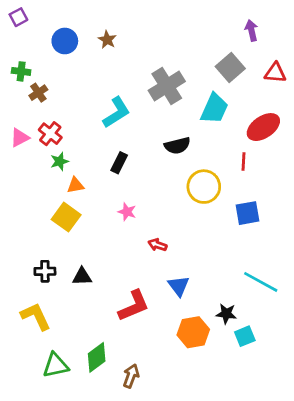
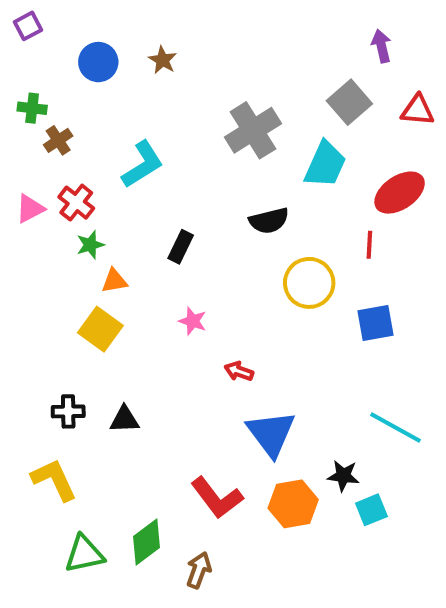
cyan L-shape: (116, 112) -> (142, 164), moved
blue triangle: (179, 286) -> (271, 434), size x1.5
red L-shape: (134, 306) -> (217, 498), moved, turned 76

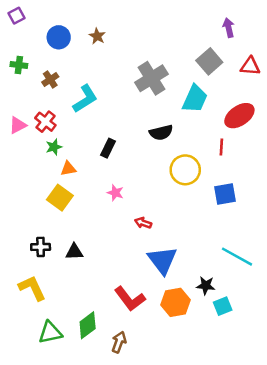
brown cross: (58, 140) -> (50, 79), moved

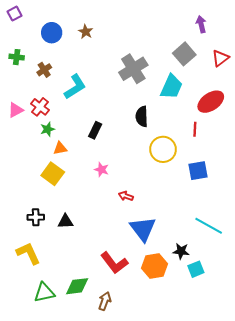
red triangle: (250, 66) -> (220, 58), turned -42
black semicircle: (161, 132) -> (142, 116), turned 102
green diamond: (88, 325) -> (77, 286), turned 30

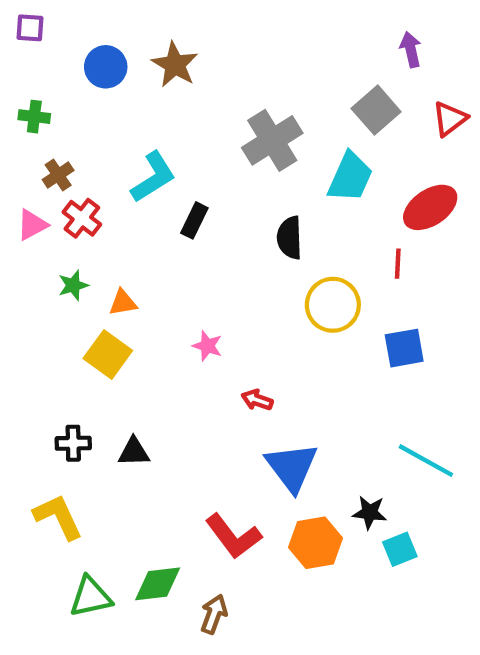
purple square: (15, 14) -> (30, 28), turned 32
brown star: (86, 32) -> (175, 65), size x1.5
brown cross: (44, 70) -> (58, 175), moved
green star: (47, 129) -> (73, 285), moved
black rectangle: (95, 130) -> (194, 220), moved

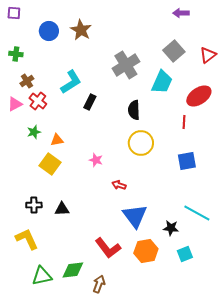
purple arrow: (411, 50) -> (181, 13), moved, turned -77
yellow circle: (333, 305) -> (141, 143), moved
black star: (370, 512) -> (171, 228), moved

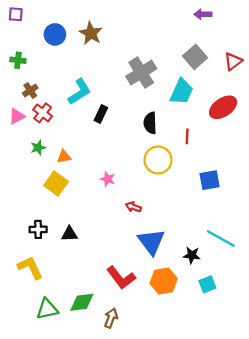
red line: (184, 122) -> (187, 136), moved

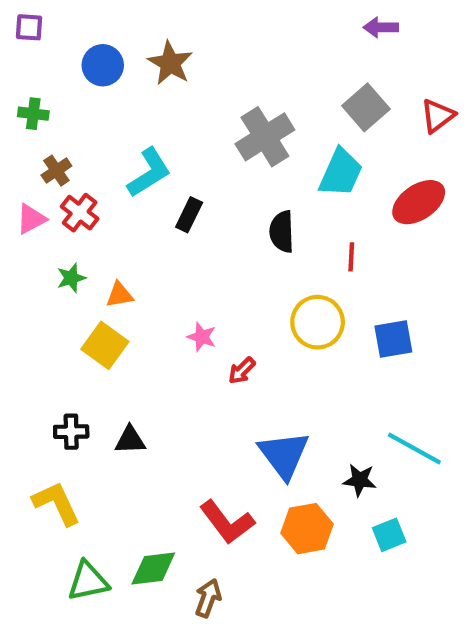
yellow circle: (158, 160) -> (318, 322), moved
red arrow: (133, 207) -> (242, 371), moved, turned -64

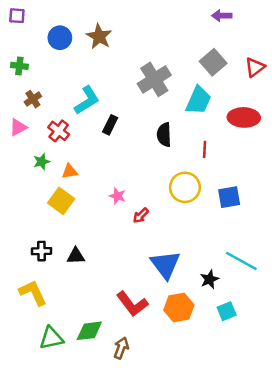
red ellipse: (419, 202) -> (244, 117), turned 36
red cross: (80, 213) -> (59, 131), moved
black star: (360, 480) -> (209, 279), turned -30

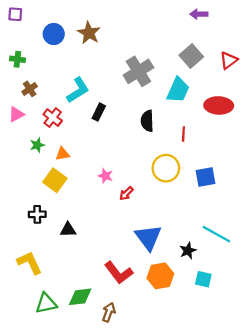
black cross: (41, 251) -> (37, 214), moved
cyan square: (227, 311) -> (203, 279), turned 35

